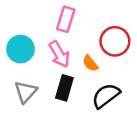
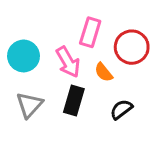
pink rectangle: (66, 19) -> (90, 32), moved
black semicircle: (106, 96) -> (121, 109), size x0.7

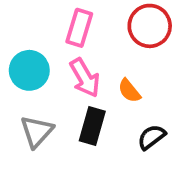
pink rectangle: (90, 32) -> (79, 28), moved
red circle: (132, 47) -> (150, 26), moved

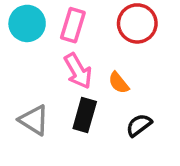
cyan circle: (29, 70) -> (27, 23), moved
gray triangle: (37, 131) -> (34, 120), turned -40

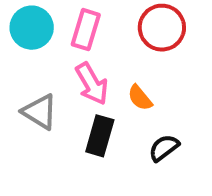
gray triangle: (34, 120) -> (40, 112), moved

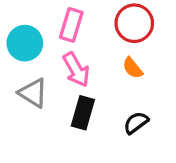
cyan circle: (32, 28) -> (25, 43), moved
orange semicircle: (140, 98) -> (133, 68), moved

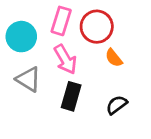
red circle: (134, 23) -> (97, 27), moved

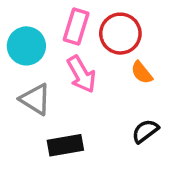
black rectangle: (71, 96) -> (65, 145), moved, turned 64

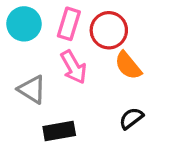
cyan circle: (26, 46) -> (24, 24), moved
orange semicircle: (142, 73) -> (128, 65), size x1.4

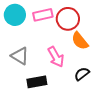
pink rectangle: (69, 24) -> (43, 15), turned 60
pink arrow: (74, 67) -> (56, 57), moved

